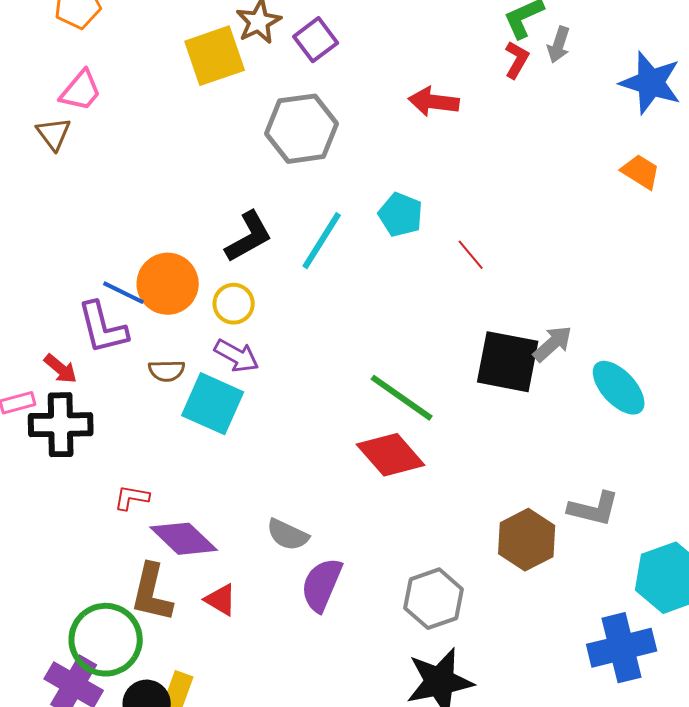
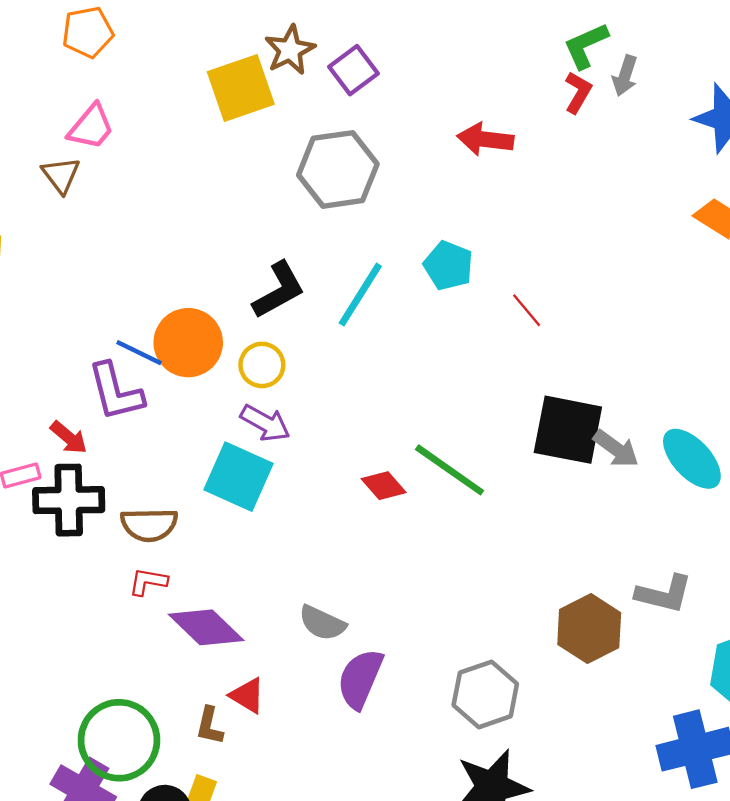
gray arrow: (553, 344) -> (616, 449), moved, turned 78
brown semicircle: (167, 371) -> (149, 525), moved, size x1.4
red diamond: (391, 455) -> (384, 486), moved, size x0.6
brown L-shape: (152, 593) -> (209, 726), moved, size x0.6

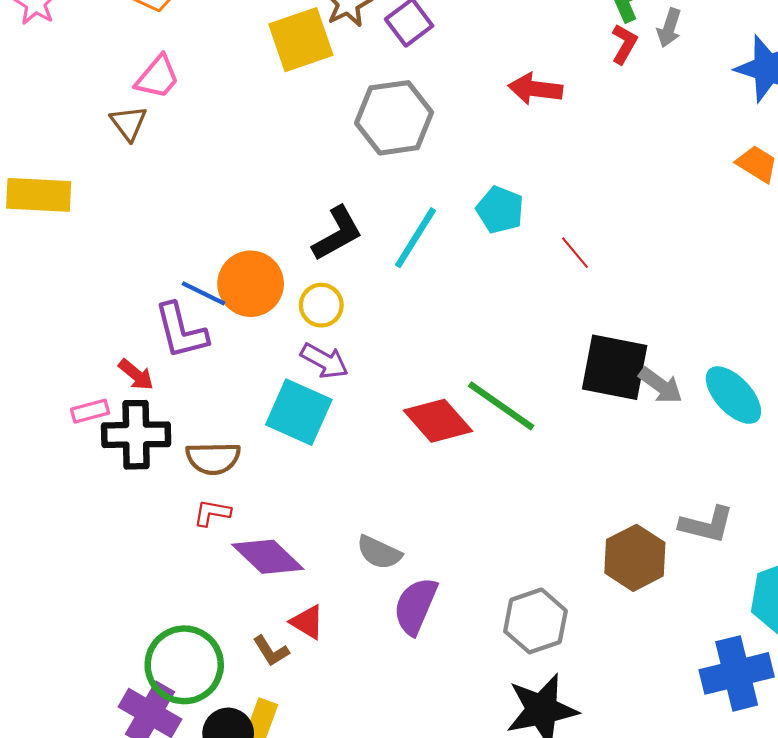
red diamond: (384, 486) -> (438, 421), size x1.6
brown L-shape: (209, 726) -> (271, 651), turned -45

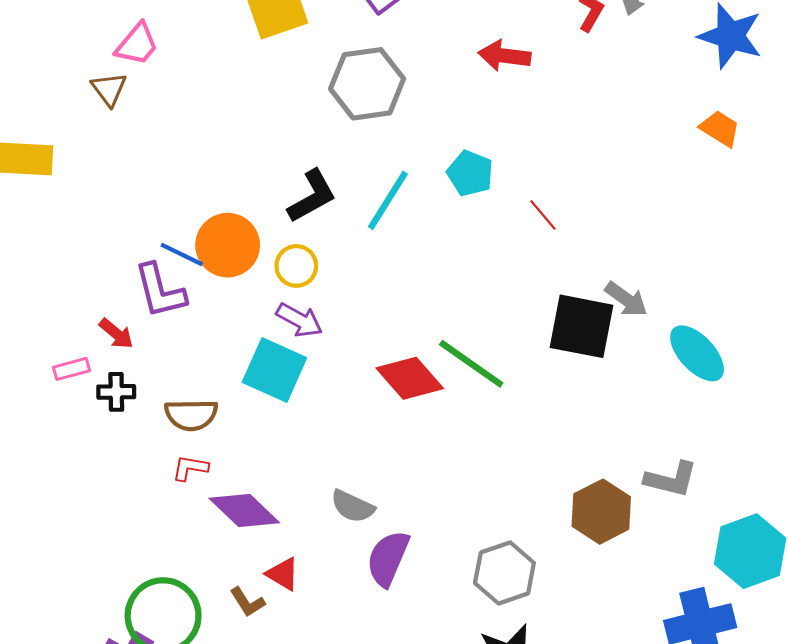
gray arrow: (661, 385) -> (626, 299), moved
black cross: (136, 435) -> (116, 392), size x0.6

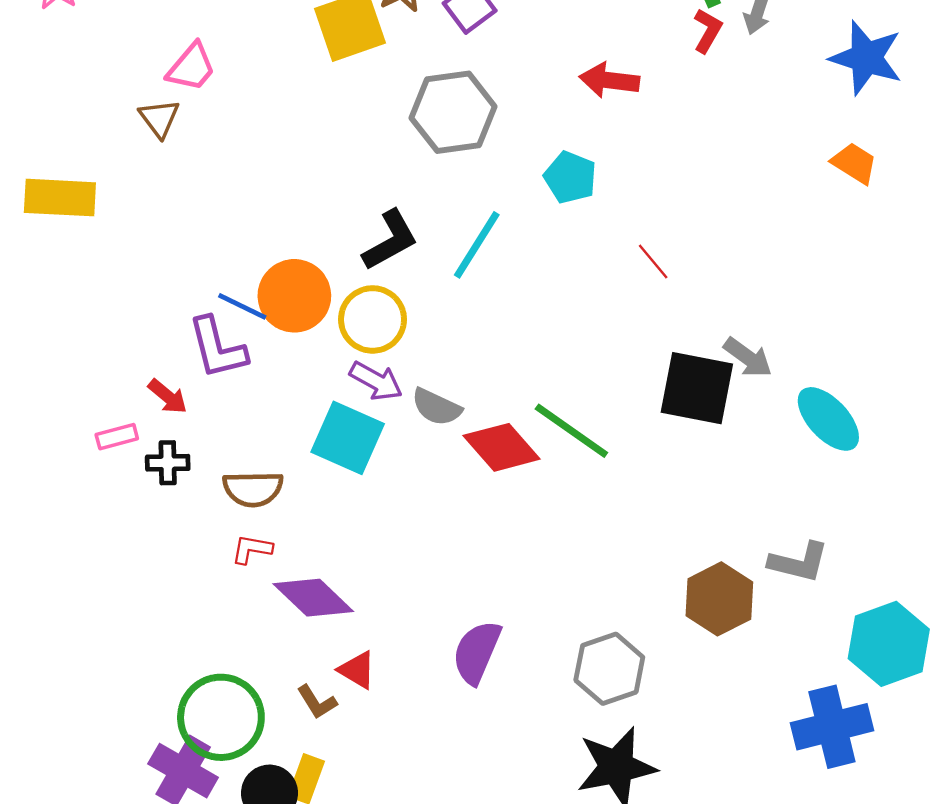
cyan pentagon: (470, 173) -> (570, 177), moved
yellow circle: (296, 266) -> (373, 319), size x1.4
gray semicircle: (353, 506) -> (436, 407), moved

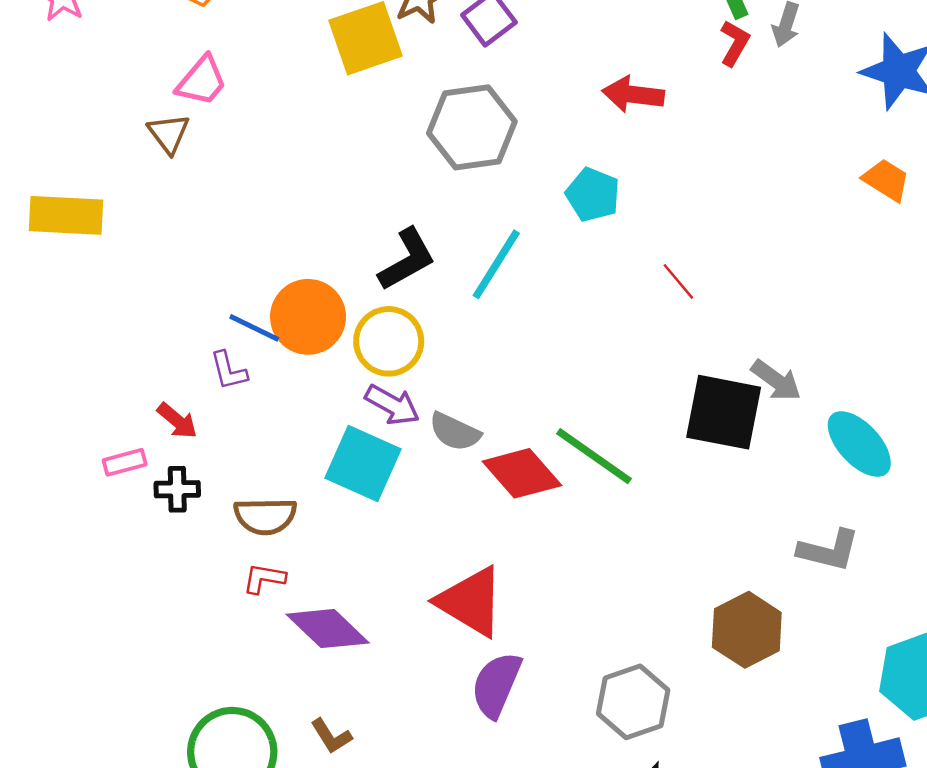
purple L-shape: (217, 348) -> (229, 371), size x0.6
gray L-shape: (799, 562) -> (829, 550), moved
red triangle: (357, 670) -> (471, 602), moved, size x1.8

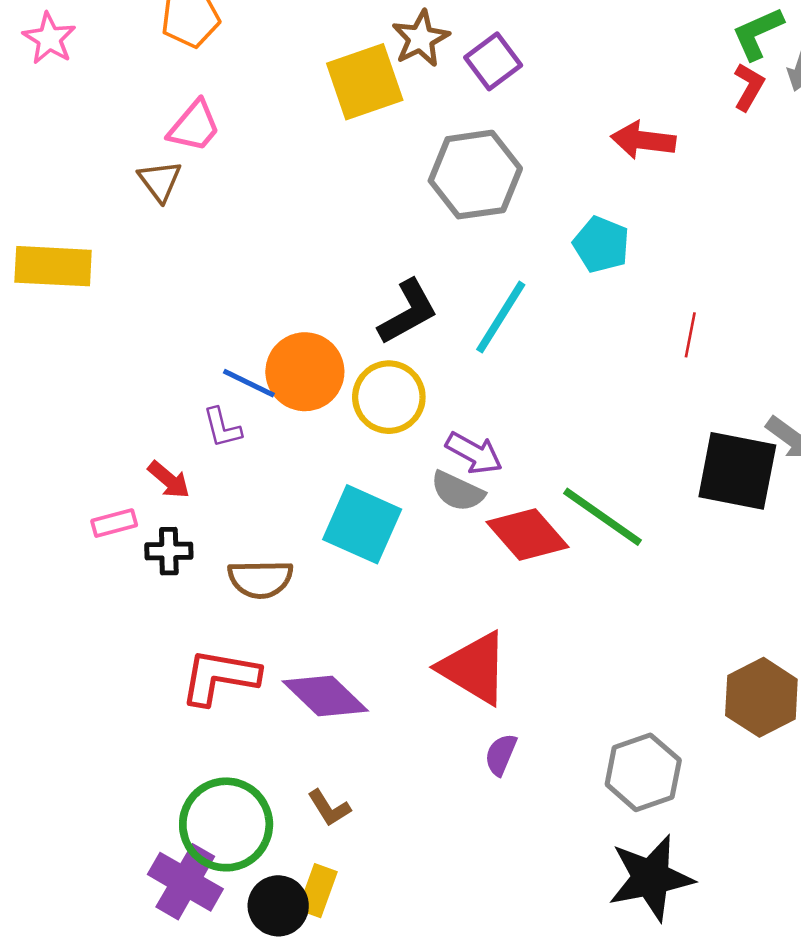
red line: (678, 281) -> (690, 335), turned 51
purple arrow: (392, 405) -> (474, 453), moved
red L-shape: (264, 578) -> (220, 677), moved, size x1.8
purple semicircle: (496, 685) -> (501, 755), size x0.6

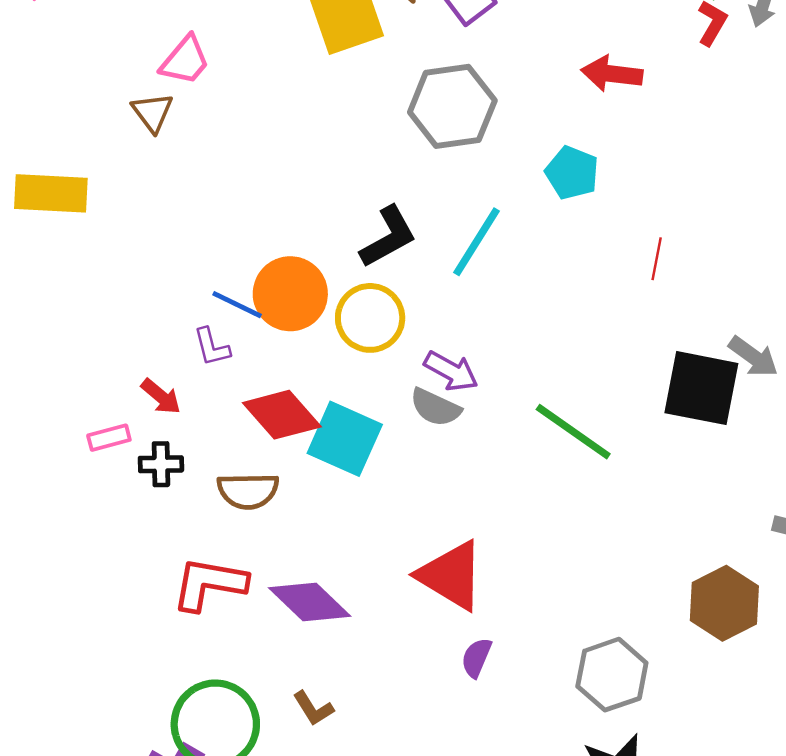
red diamond: (527, 535) -> (282, 415), moved

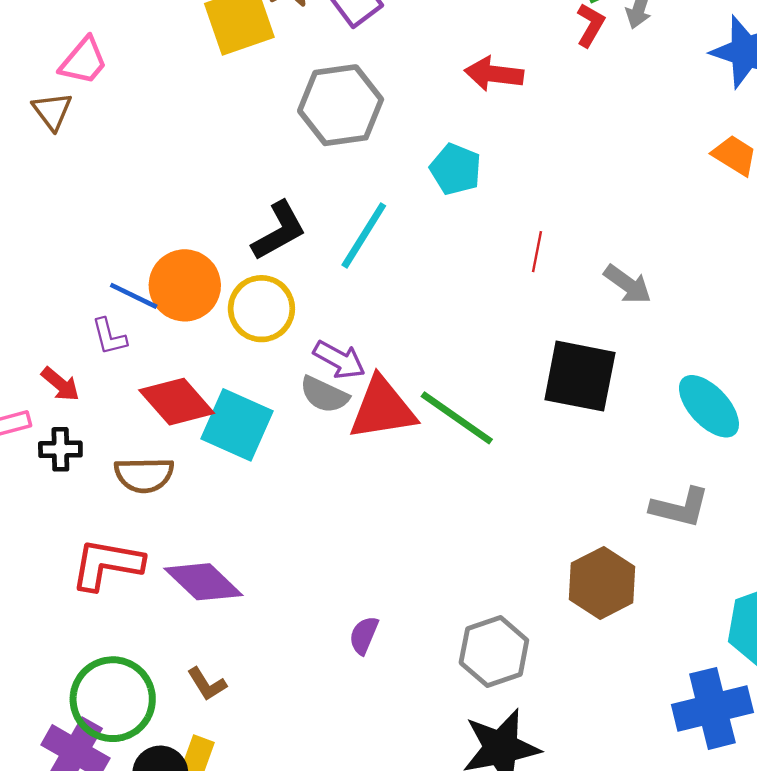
gray arrow: (753, 357) -> (628, 284), moved
red triangle: (451, 575) -> (382, 409), moved, turned -40

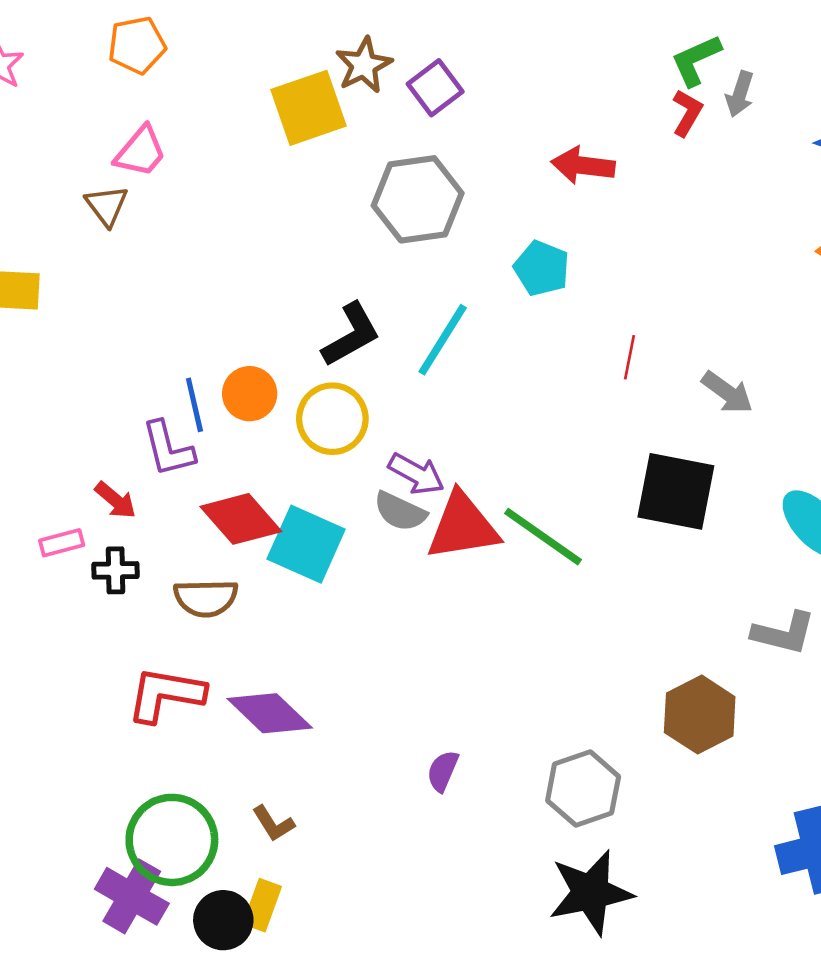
orange circle: (185, 285) -> (250, 394), size x0.7
blue line: (134, 296) -> (194, 405), turned 51
purple L-shape: (109, 337) -> (168, 449), size x1.4

